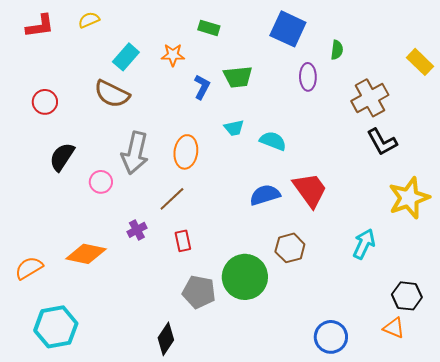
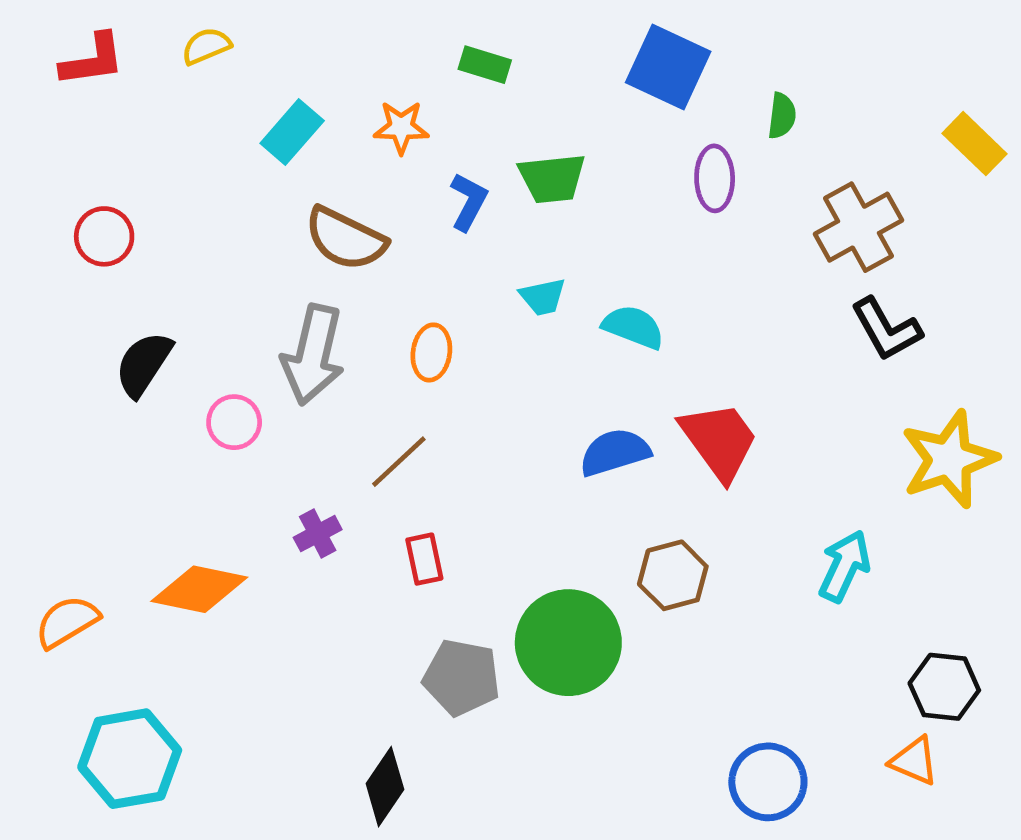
brown semicircle: (112, 94) -> (345, 239), moved
orange ellipse: (186, 152) -> (431, 352), size x0.7

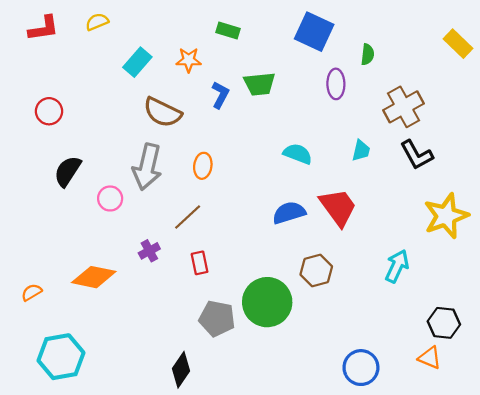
yellow rectangle: (975, 144) -> (458, 44), moved
cyan trapezoid: (543, 297) -> (361, 150), moved, turned -65
orange semicircle: (67, 622) -> (32, 292), size x0.7

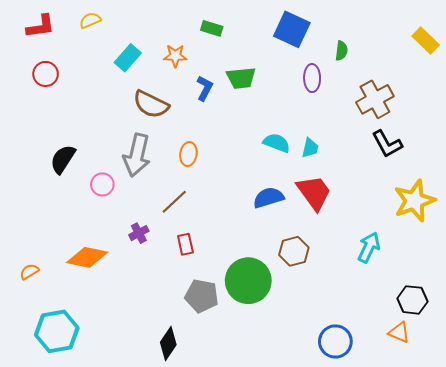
red circle: (49, 111) -> (46, 74), moved
cyan trapezoid: (361, 150) -> (310, 148), moved

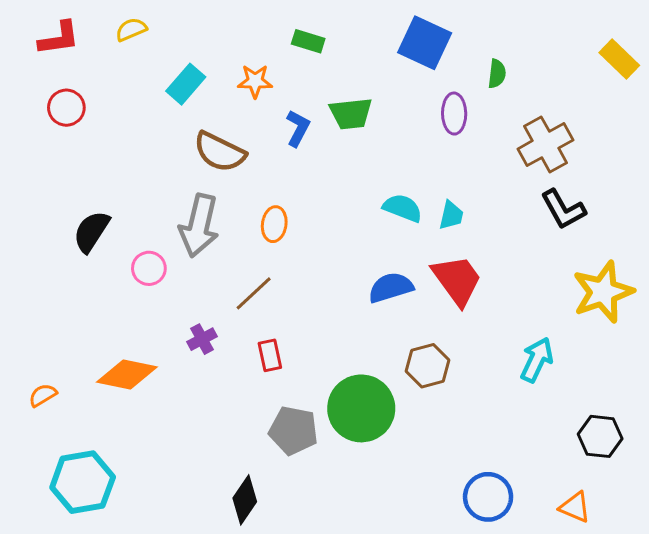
orange triangle: (399, 332) -> (575, 507), moved

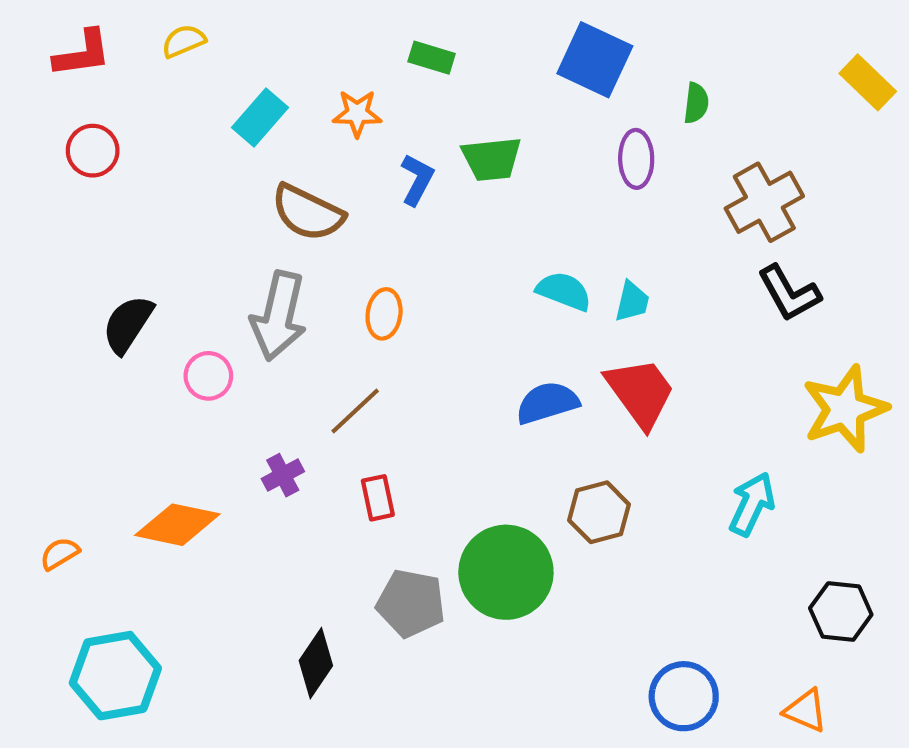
black diamond: (245, 500) -> (316, 663), moved

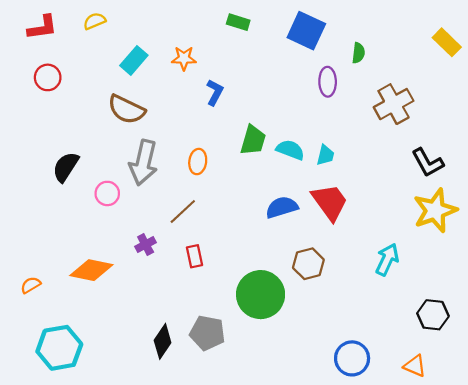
green rectangle: (432, 58) -> (238, 22), moved
green trapezoid: (492, 159) -> (253, 140), moved, turned -68
brown semicircle: (308, 213) -> (126, 109), moved
black L-shape: (789, 293) -> (428, 163), moved
gray pentagon: (411, 603) -> (207, 333), moved

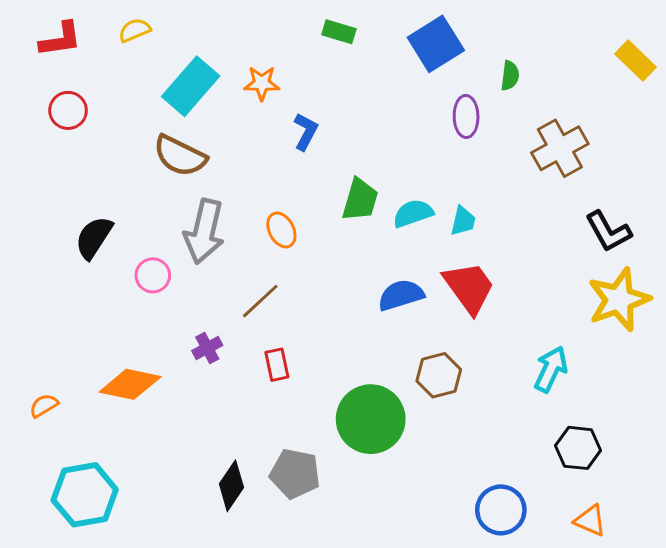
blue square: (306, 31) -> (436, 44), turned 33
cyan rectangle: (134, 60) -> (191, 86), size x1.4
cyan semicircle: (290, 150) -> (413, 213), turned -40
orange ellipse: (198, 162) -> (281, 230), turned -35
black hexagon: (433, 315) -> (578, 448), moved

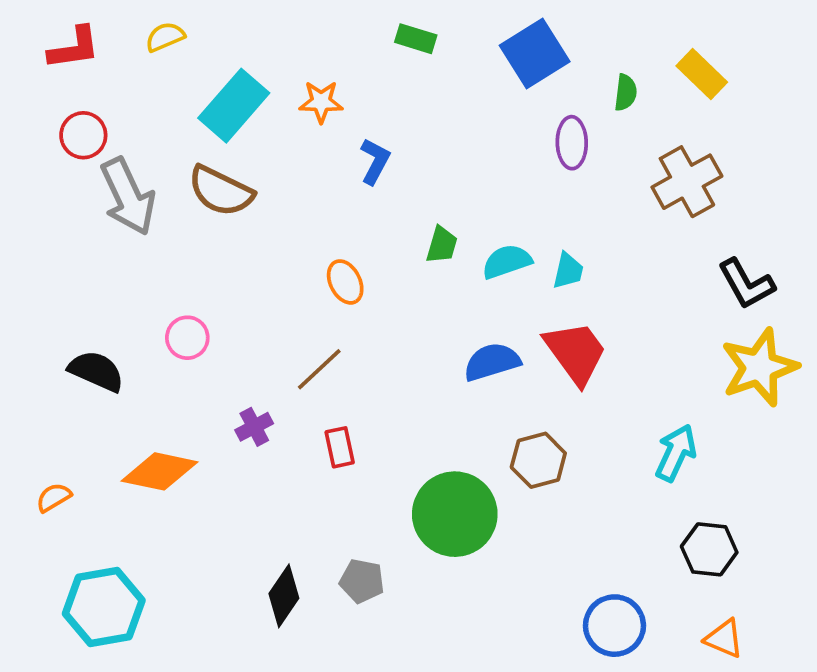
yellow rectangle: (636, 60) -> (702, 74), moved
green trapezoid: (360, 200) -> (442, 245), size x0.7
gray arrow: (204, 231) -> (128, 197), moved, turned -38
black semicircle: (94, 238) -> (96, 371), moved, turned 81
gray pentagon: (295, 474) -> (362, 581), size x0.7

